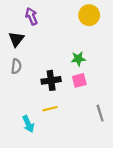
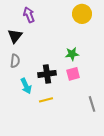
cyan arrow: (28, 124) -> (26, 86), moved

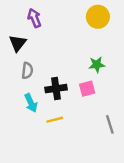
green star: (72, 54) -> (97, 65), moved
gray semicircle: (15, 61) -> (27, 71), moved

